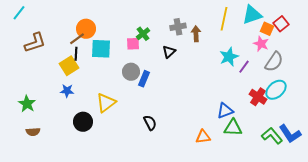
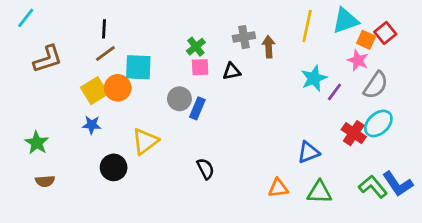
orange circle: (86, 29) -> (118, 88), moved
pink square: (133, 44) -> (200, 67), moved
black triangle: (169, 52) -> (232, 71), turned 32
black line: (76, 54) -> (104, 29), moved
green triangle: (233, 128) -> (319, 192), moved

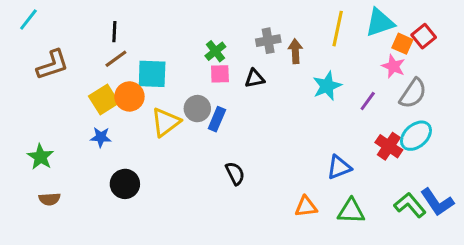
cyan star: (314, 78) -> (327, 86), moved
yellow triangle: (145, 141) -> (166, 122), moved
black semicircle: (206, 169) -> (235, 173), moved

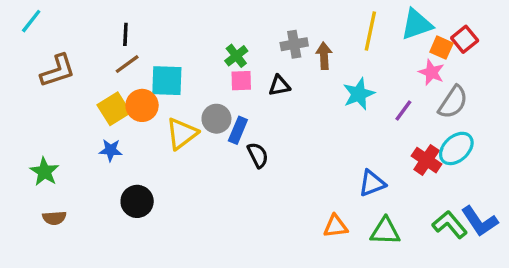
black semicircle: (235, 173) -> (258, 155), moved

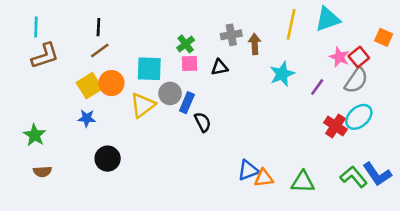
cyan line: (31, 21) -> (36, 27), moved, turned -36
red square: (465, 39) -> (359, 57), moved
orange square: (441, 48) -> (384, 37), moved
cyan square: (167, 81) -> (149, 69), moved
blue triangle: (372, 183) -> (248, 170), moved

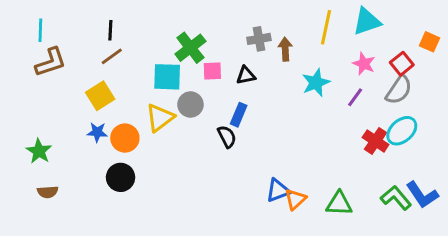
green cross: (186, 44) -> (190, 48), moved, size x1.5
pink star: (339, 57) -> (364, 64), moved
orange circle: (111, 83) -> (125, 138), moved
blue rectangle: (187, 103) -> (239, 115), moved
orange triangle: (264, 178) -> (295, 199), turned -36

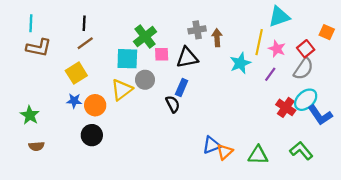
yellow line: (326, 27) -> (259, 42), moved
brown L-shape: (51, 62) -> (39, 48), turned 30
black triangle: (246, 75) -> (187, 58), size x1.5
blue L-shape: (422, 195) -> (320, 115), moved

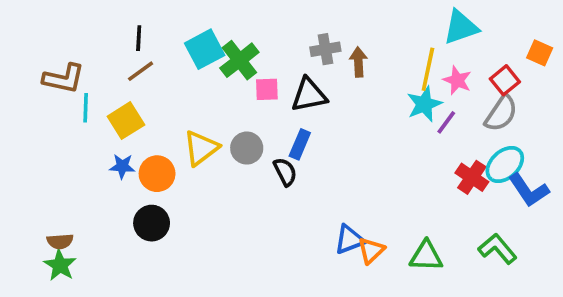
cyan line: (31, 23) -> (86, 108), moved
cyan square: (127, 59) -> (205, 49), moved, turned -30
cyan star: (240, 63) -> (424, 104), moved
gray circle: (145, 80) -> (247, 148), moved
green star: (30, 115) -> (60, 265), moved

